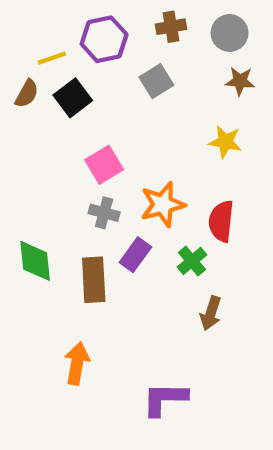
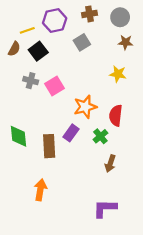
gray cross: (104, 213) -> (31, 81), moved
purple L-shape: (165, 399) -> (105, 208), moved

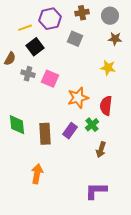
gray square: (82, 42) -> (75, 39), turned -35
brown semicircle: (14, 49) -> (10, 59), moved
pink square: (55, 86) -> (50, 79), turned -36
purple rectangle: (71, 133) -> (70, 131), moved

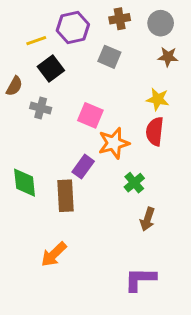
pink square: (50, 79) -> (90, 115), moved
red semicircle: (106, 106) -> (155, 131), moved
purple rectangle: (70, 131) -> (83, 167), moved
orange arrow: (37, 174) -> (54, 254), turned -144

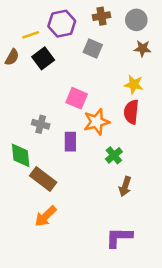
brown semicircle: (14, 86) -> (12, 57), moved
gray cross: (41, 108) -> (41, 124), moved
purple rectangle: (83, 167) -> (70, 142), turned -36
brown rectangle: (66, 196) -> (43, 179), moved, turned -50

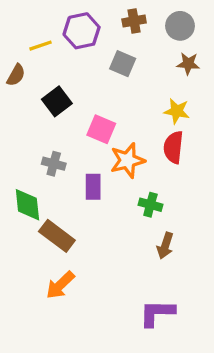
black square: (43, 58) -> (57, 101), moved
green cross: (114, 155) -> (150, 205), turned -35

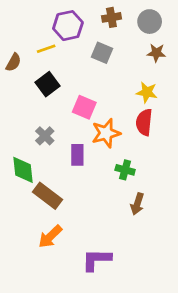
yellow line: (41, 46) -> (46, 49), moved
gray cross: (54, 164) -> (45, 136), turned 30
purple L-shape: (157, 313) -> (96, 260), moved

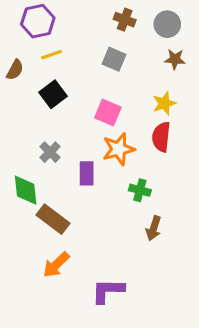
brown cross: (111, 17) -> (125, 20), turned 30
purple hexagon: (68, 26) -> (38, 21), moved
yellow star: (147, 92) -> (164, 103), turned -30
pink square: (84, 107) -> (108, 112), moved

